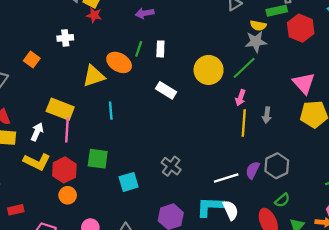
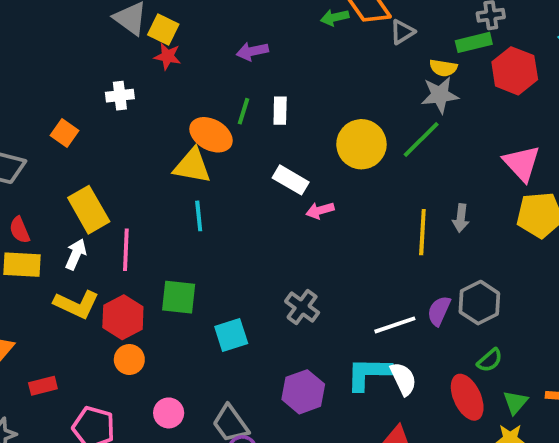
yellow triangle: (94, 76) -> (192, 166), moved, turned 30
pink arrow: (241, 98) -> (320, 210), moved, turned 56
yellow rectangle: (60, 109) -> (89, 210), moved, turned 40

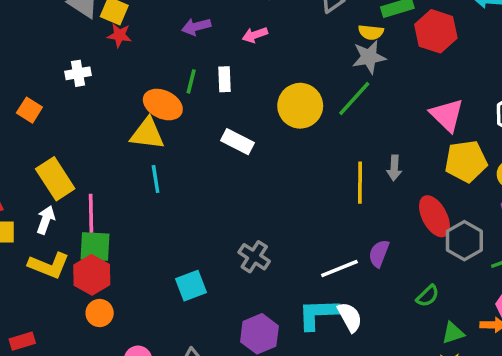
pink arrow: (320, 210) -> (255, 35), moved
green square: (179, 297) -> (95, 246), moved
gray hexagon: (479, 303) -> (464, 241), moved
red ellipse: (467, 397) -> (434, 216), moved
green triangle: (515, 402) -> (453, 333), turned 35

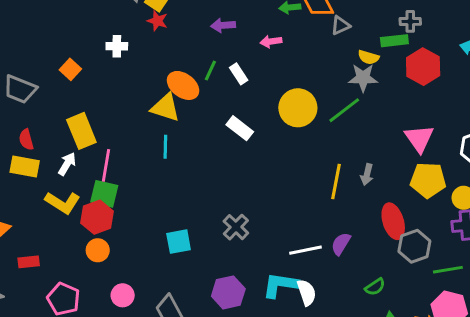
white rectangle: (224, 79) -> (239, 74), turned -42

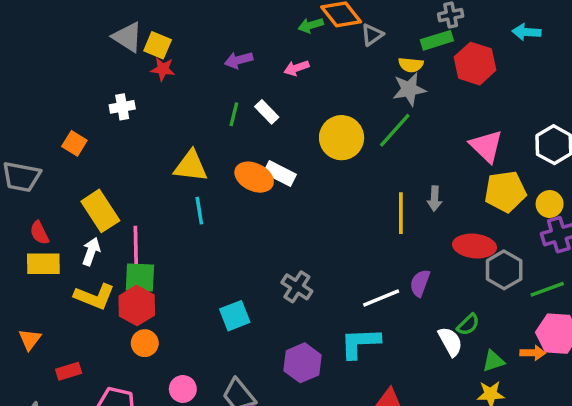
orange ellipse: (183, 85) -> (254, 177), moved
red ellipse: (393, 221) -> (475, 246), turned -56
white semicircle: (307, 293) -> (450, 342), moved

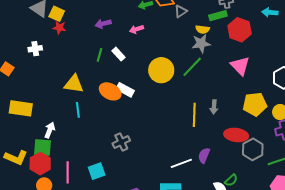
pink triangle: (486, 146) -> (240, 66), moved
yellow rectangle: (100, 211) -> (21, 108), turned -50
pink line: (136, 245) -> (68, 172), moved
white arrow: (91, 252) -> (50, 130), moved
gray cross: (297, 287) -> (121, 142), moved, turned 30

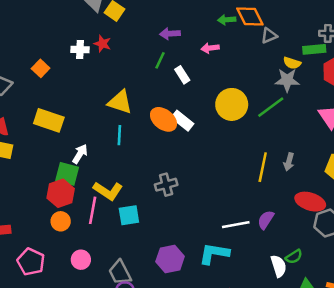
red star: (59, 28) -> (102, 44), moved
green line: (100, 55) -> (160, 60), moved
yellow L-shape: (16, 158) -> (108, 191), moved

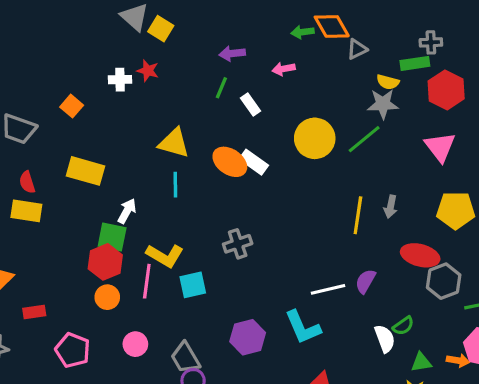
cyan L-shape: (214, 253) -> (303, 327), turned -120

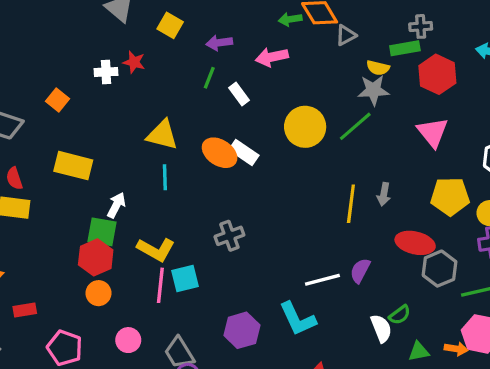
yellow square: (161, 29) -> (170, 25), moved
pink arrow: (284, 69) -> (272, 57), size x1.4
pink line: (147, 281) -> (160, 285), moved

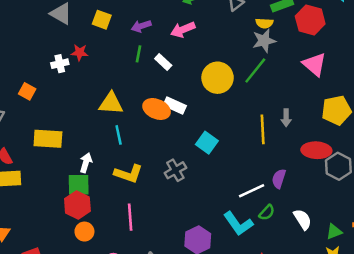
yellow L-shape: (156, 249) -> (128, 174), moved
cyan square: (185, 279) -> (207, 143), moved, turned -30
green semicircle: (400, 315) -> (267, 213), moved

